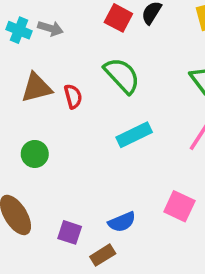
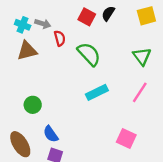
brown triangle: (36, 88) -> (27, 51), moved
red semicircle: (73, 96) -> (60, 38), moved
blue semicircle: (122, 222) -> (51, 134), moved, turned 78

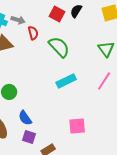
pink square: (126, 139) -> (77, 126), moved, turned -30

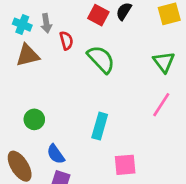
gray arrow: (18, 20) -> (46, 23), turned 64
cyan rectangle: (66, 81) -> (100, 126), moved, turned -48

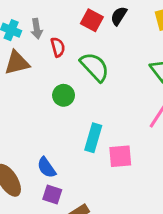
green circle: (34, 119) -> (64, 95), moved
pink square: (125, 165) -> (120, 156), moved

